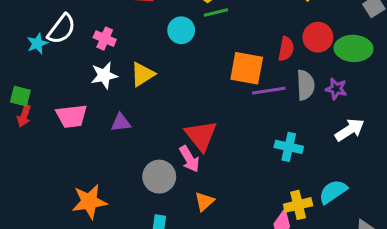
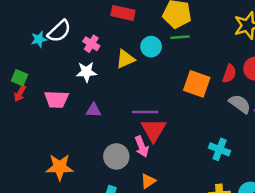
yellow triangle: (143, 74) -> (125, 59), moved
gray semicircle: (305, 85) -> (240, 104), turned -60
purple line: (269, 91) -> (145, 112), moved

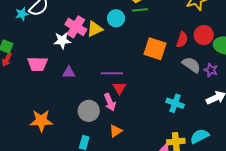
pink cross: (91, 44) -> (76, 27), moved, size x1.5
red triangle: (153, 130) -> (119, 88), size x0.6

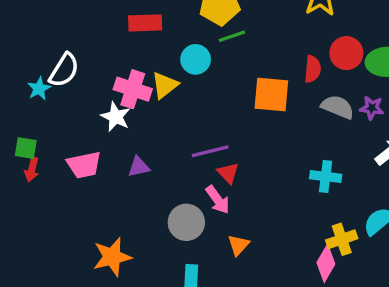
white star: (62, 41) -> (116, 117), turned -30

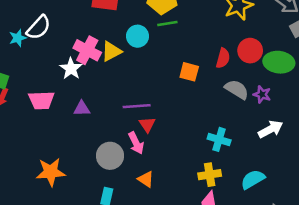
orange square: (271, 94) -> (189, 72), size x0.7
yellow cross: (342, 239) -> (210, 175), moved
orange triangle: (238, 245) -> (146, 179), turned -48

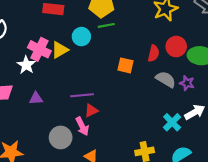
red triangle: (147, 124) -> (91, 110), turned 40
cyan cross: (219, 139) -> (172, 122), moved, turned 30

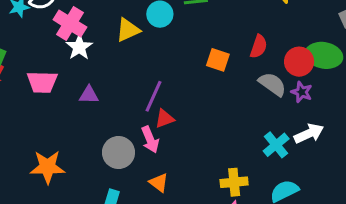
red circle: (176, 47) -> (299, 62), moved
pink cross: (39, 49) -> (70, 23), moved
purple line: (82, 95) -> (154, 96), turned -65

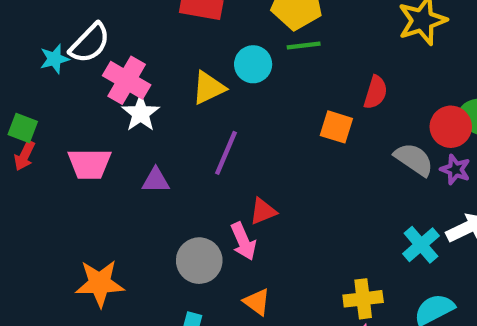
red semicircle: (259, 46) -> (376, 92), moved
purple line: (154, 96) -> (226, 153), moved

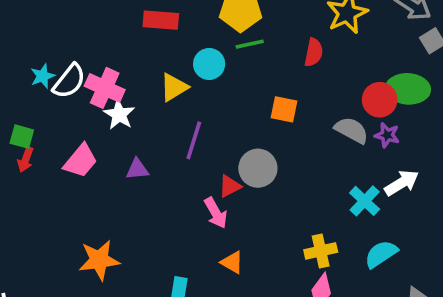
white semicircle: (90, 43) -> (69, 81), moved
red semicircle: (376, 92) -> (314, 52), moved
pink trapezoid: (89, 164) -> (81, 161), turned -45
gray circle: (199, 261) -> (258, 168), moved

